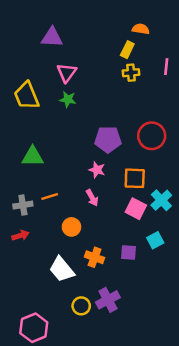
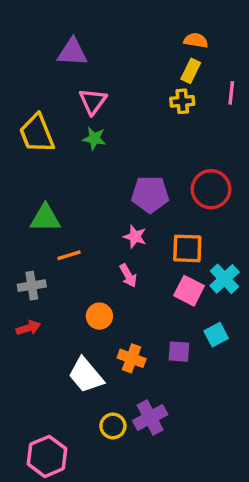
yellow rectangle: (127, 50) -> (191, 71), moved
orange line: (50, 197) -> (69, 255), moved

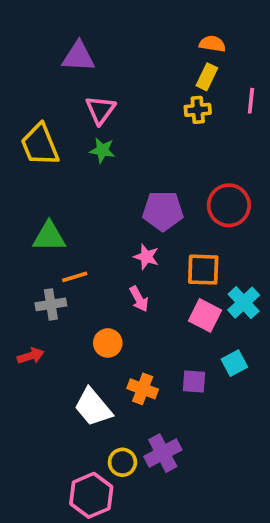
gray cross: (32, 286) -> (51, 304), moved
pink hexagon: (47, 456) -> (91, 495), moved

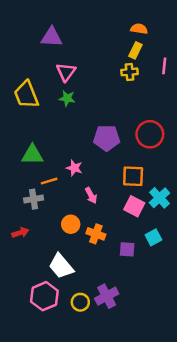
pink star: (146, 257) -> (74, 168), moved
orange cross: (143, 389) -> (96, 234), moved
pink hexagon: (91, 495) -> (44, 296), moved

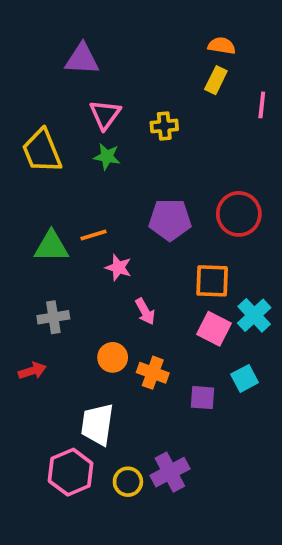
yellow cross: (129, 72) -> (164, 126), moved
orange line: (49, 181) -> (93, 235), moved
white trapezoid: (61, 266) -> (97, 424), turned 48

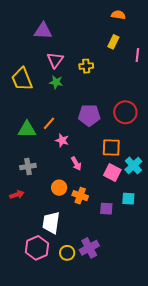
orange semicircle: (222, 46) -> (118, 15), moved
orange line: (93, 235) -> (49, 123), turned -32
cyan square: (245, 378) -> (128, 199), turned 32

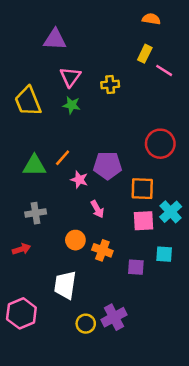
pink line: (137, 55) -> (164, 70), moved, turned -64
purple pentagon: (89, 115) -> (108, 166), moved
pink square: (112, 173) -> (144, 221), turned -30
pink hexagon: (37, 248) -> (21, 313), moved

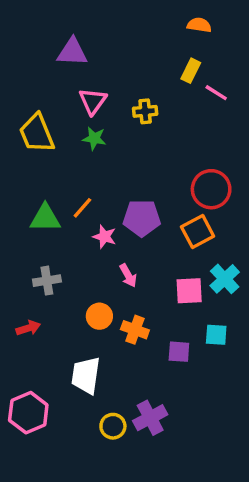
orange square: (142, 189) -> (198, 232), moved, turned -30

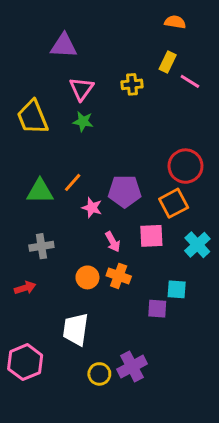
yellow cross: (145, 111) -> (132, 84), moved
pink square: (189, 291) -> (151, 236), moved
orange cross: (135, 330) -> (119, 276), moved
cyan square: (216, 335) -> (177, 289), moved

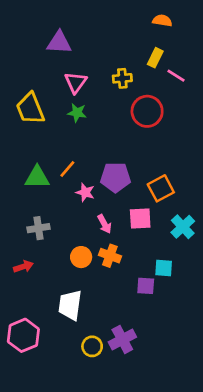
red circle: (185, 166) -> (147, 111), moved

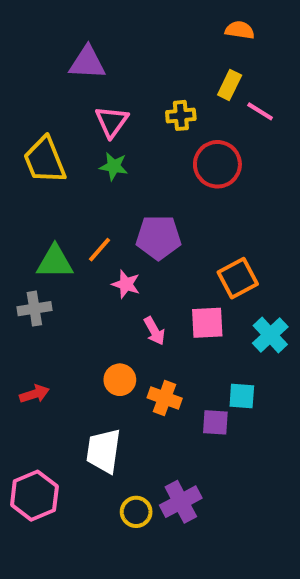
purple pentagon: (115, 177) -> (158, 237), moved
gray cross: (38, 228) -> (34, 309), moved
orange cross: (110, 256) -> (165, 398), moved

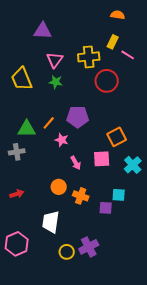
yellow cross: (181, 115) -> (89, 57), size x1.5

